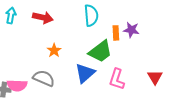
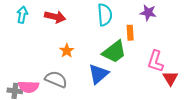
purple star: (131, 30) -> (148, 13), moved
pink L-shape: (117, 79) -> (156, 61), moved

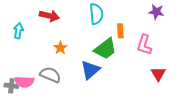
purple star: (148, 13) -> (156, 12), moved
cyan arrow: (22, 15) -> (18, 31), moved
pink L-shape: (156, 61) -> (144, 45), moved

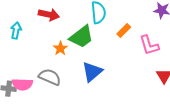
orange rectangle: (120, 31) -> (124, 30), turned 48
pink L-shape: (144, 45) -> (149, 45), turned -35
green trapezoid: (105, 49) -> (82, 37), moved

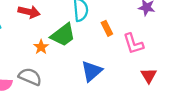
orange rectangle: (124, 30) -> (107, 28), turned -72
blue triangle: (92, 72) -> (92, 71), moved

